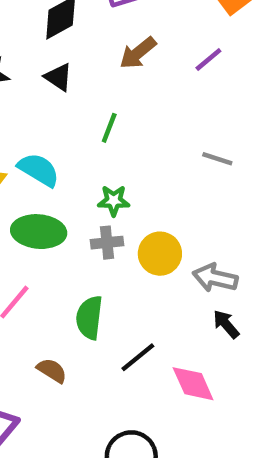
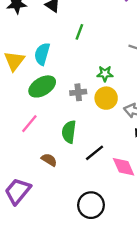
cyan semicircle: (39, 170) -> (42, 54), turned -105
green star: (114, 201) -> (105, 74), moved
green ellipse: (39, 232) -> (42, 86), turned -36

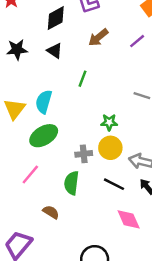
gray cross: (78, 92) -> (84, 154), moved
black line: (94, 153) -> (114, 184), moved, turned 66

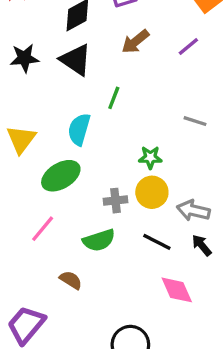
black triangle: (55, 51) -> (76, 60), size x1.5
cyan semicircle: (44, 102) -> (79, 129), moved
green semicircle: (72, 183) -> (99, 240), turned -115

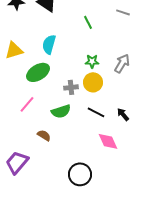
green line: (114, 98) -> (88, 22), moved, turned -48
gray line: (195, 121) -> (123, 12), moved
yellow triangle: (21, 139) -> (14, 50), turned 36
gray arrow: (193, 210) -> (122, 63), moved, turned 108

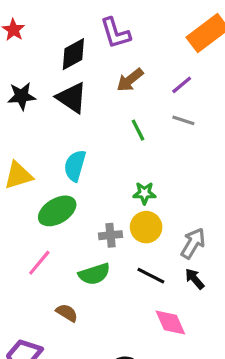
gray line: (123, 12) -> (183, 120), moved
gray arrow: (122, 63) -> (193, 243), moved

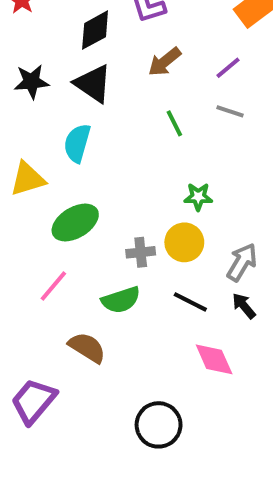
cyan semicircle: (75, 166) -> (77, 143), moved
green star: (144, 193) -> (198, 197), moved
brown semicircle: (67, 313) -> (87, 348), size x1.4

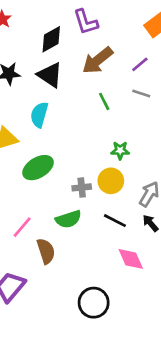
brown arrow: (164, 62) -> (98, 60), size x1.4
pink line: (53, 286) -> (22, 227), moved
brown semicircle: (87, 348) -> (46, 251), turned 40

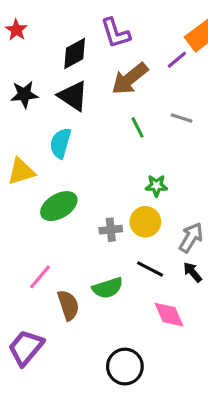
purple line: (140, 64) -> (177, 60), moved
green semicircle: (68, 219) -> (108, 288), moved

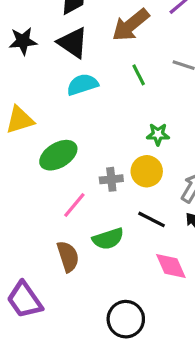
cyan semicircle: (60, 143) -> (82, 84), moved, turned 56
pink line: (40, 277) -> (74, 205), moved
purple trapezoid: (26, 348) -> (25, 300), turned -75

